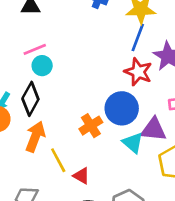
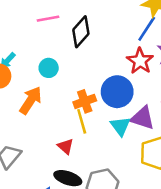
cyan circle: (42, 66) -> (49, 68), moved
black diamond: (30, 99) -> (81, 32), moved
yellow line: (58, 160) -> (82, 121), moved

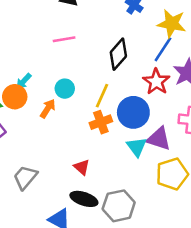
black diamond: (81, 32) -> (118, 54), moved
orange arrow: (31, 100) -> (48, 109), moved, size x0.7
yellow line: (82, 121) -> (102, 96), moved, turned 40

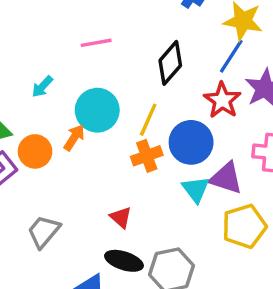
cyan arrow: (24, 81) -> (42, 87), moved
cyan circle: (65, 89) -> (97, 110), size x1.6
orange circle: (15, 97) -> (35, 151), moved

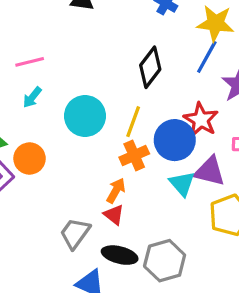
pink line: (96, 43) -> (30, 62), moved
red star: (222, 100) -> (201, 120), moved
orange arrow: (74, 138) -> (116, 191), moved
gray trapezoid: (44, 232) -> (75, 233), moved

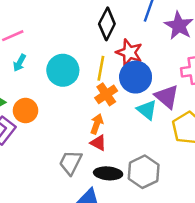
red star: (201, 120) -> (129, 52), moved
purple triangle: (210, 171) -> (167, 97), turned 36

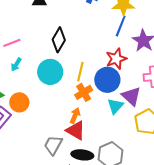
black diamond: (107, 24) -> (59, 40), moved
red star: (129, 52) -> (116, 59), moved, turned 30
cyan triangle: (147, 110) -> (115, 106), turned 30
red triangle: (98, 143) -> (76, 130), size x1.5

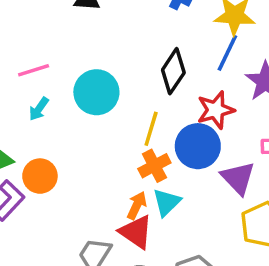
black diamond: (59, 40) -> (173, 71), moved
cyan circle: (50, 72) -> (96, 92), moved
cyan triangle: (115, 106) -> (167, 202), moved

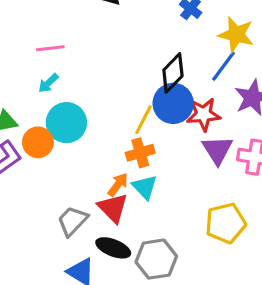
cyan circle: (96, 92) -> (66, 123), moved
blue circle: (198, 146) -> (173, 103), moved
purple triangle: (238, 178) -> (217, 150), moved
cyan triangle: (167, 202) -> (145, 187), turned -40

